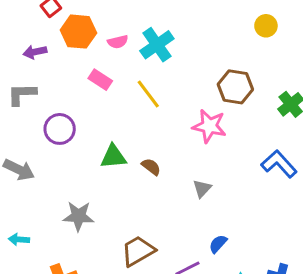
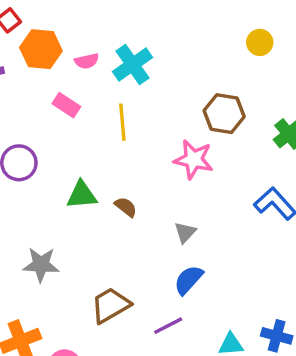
yellow line: (148, 94) -> (122, 122), turned 32
blue semicircle: (218, 244) -> (189, 280), moved, size x1.4

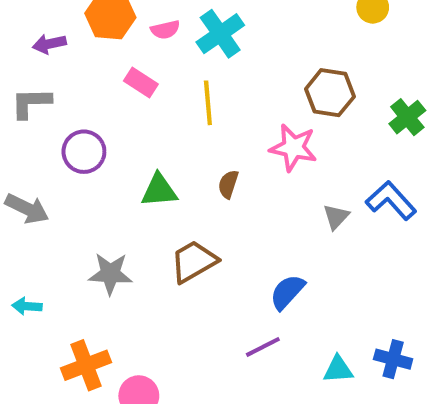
brown semicircle: (126, 207) -> (228, 184), moved, turned -110
gray triangle: (185, 232) -> (336, 217), moved
brown trapezoid: (110, 305) -> (194, 261), moved

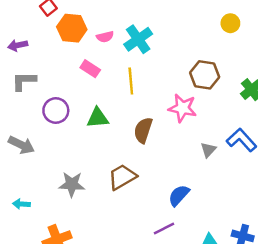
purple arrow: (49, 44) -> (18, 45), moved
brown semicircle: (228, 184) -> (143, 130), size x1.5
green triangle: (159, 190) -> (98, 118), moved

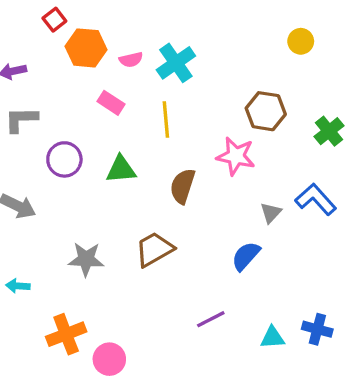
blue semicircle: (179, 195) -> (246, 256), moved

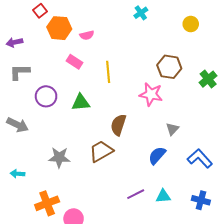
cyan cross: (176, 63) -> (141, 13), moved, size x0.6
brown semicircle: (183, 186) -> (118, 125), moved
blue L-shape: (316, 199) -> (200, 158), moved
cyan triangle: (272, 337) -> (163, 196), moved

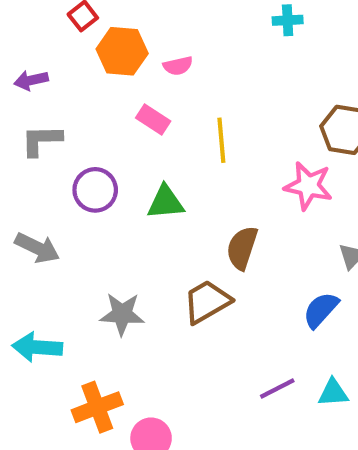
cyan cross: (141, 13) -> (288, 20), turned 32
cyan arrow: (18, 174) -> (37, 347), size x1.6

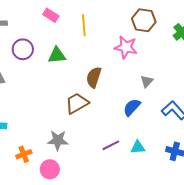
gray star: (122, 314) -> (58, 140), moved
orange cross: (97, 407) -> (24, 154), size x0.7

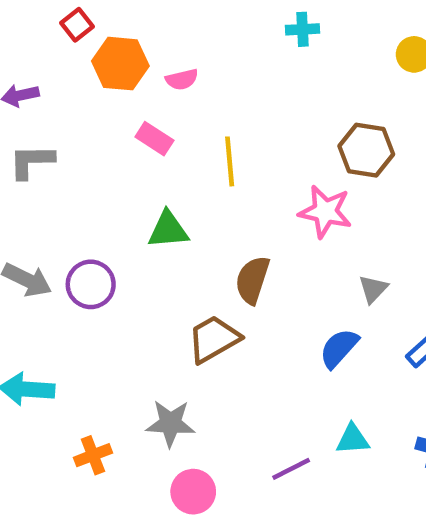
purple circle: (23, 49) -> (91, 284), moved
purple line: (111, 145) -> (291, 469), moved
pink circle: (50, 169) -> (193, 492), moved

